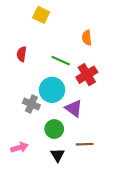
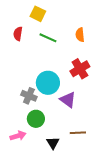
red semicircle: (22, 54) -> (18, 34), moved
green line: (61, 61) -> (48, 38), moved
green circle: (54, 129) -> (36, 119), moved

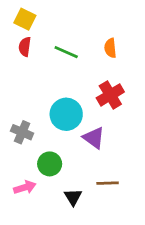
yellow square: (38, 14) -> (25, 19), moved
gray cross: (29, 96) -> (22, 132), moved

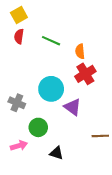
yellow square: (25, 19) -> (19, 15), turned 35
orange semicircle: (110, 48) -> (80, 51), moved
brown line: (108, 183) -> (100, 136), moved
black triangle: (73, 197) -> (56, 153), turned -40

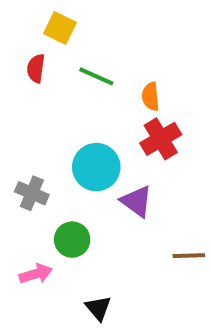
yellow square: (19, 15) -> (60, 28), moved, turned -35
black triangle: (56, 153) -> (98, 308), moved, turned 32

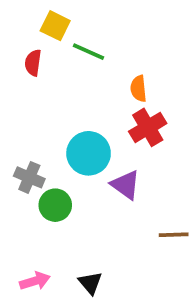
green line: (96, 76) -> (89, 52), moved
green circle: (72, 240) -> (55, 205), moved
pink arrow: (36, 274) -> (35, 281), moved

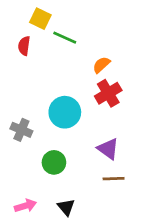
orange semicircle: (138, 89) -> (101, 65), turned 54
purple triangle: (126, 185) -> (108, 149), moved
green circle: (55, 205) -> (54, 162), moved
brown line: (174, 235) -> (114, 179), moved

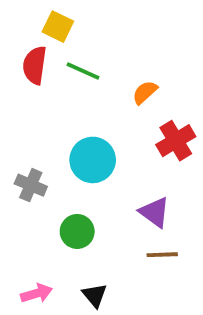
green line: (65, 38) -> (83, 71), moved
red semicircle: (24, 46) -> (35, 65), size x1.4
red cross: (108, 93) -> (176, 141), moved

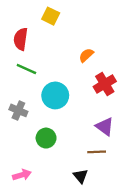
yellow square: (58, 27) -> (51, 16), moved
green line: (83, 71) -> (26, 69), moved
purple triangle: (155, 212) -> (105, 127), moved
black triangle: (95, 295) -> (81, 176), moved

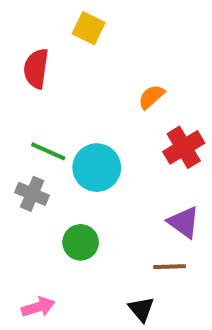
green line: (26, 69) -> (48, 151), moved

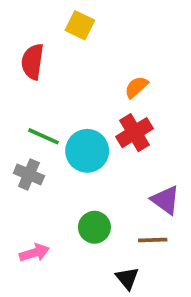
red cross: (184, 147) -> (134, 133), moved
green circle: (81, 242) -> (94, 227), moved
pink arrow: (38, 307) -> (34, 253), moved

